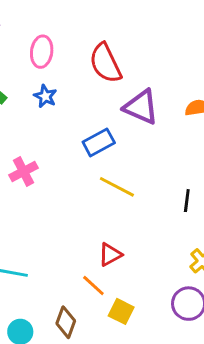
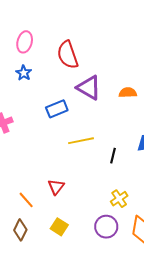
yellow line: (117, 187) -> (81, 141), moved, turned -45
red triangle: (110, 255) -> (56, 187), turned -30
orange line: (93, 286) -> (26, 200), moved

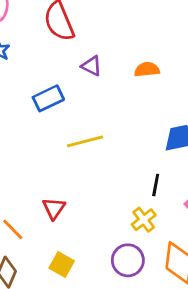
purple triangle: (89, 88) -> (92, 66), size x0.6
black line: (113, 156) -> (156, 185), moved

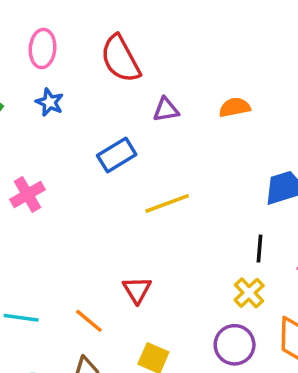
purple triangle: (92, 66) -> (166, 110), turned -30

